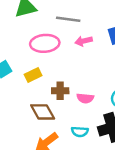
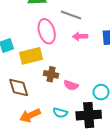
pink ellipse: (45, 43) -> (47, 31), turned 65
yellow rectangle: (33, 75) -> (31, 56), size x1.5
brown diamond: (43, 112) -> (19, 87), moved

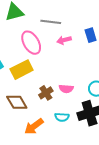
brown cross: (51, 74) -> (46, 93), moved, turned -32

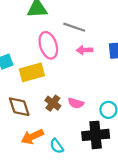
brown cross: (46, 93) -> (53, 103), turned -32
cyan semicircle: (62, 117) -> (57, 146), moved, turned 40

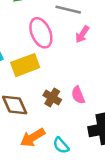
pink arrow: (85, 50) -> (82, 34), turned -49
pink semicircle: (76, 103) -> (78, 95), turned 56

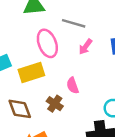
pink semicircle: (78, 95) -> (73, 85), moved

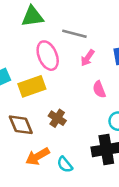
pink semicircle: (73, 85) -> (99, 89), moved

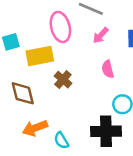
brown cross: (57, 118) -> (63, 80), moved

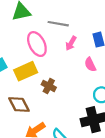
pink semicircle: (108, 69) -> (90, 65), moved

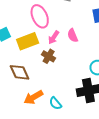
pink arrow: (71, 43) -> (54, 37), moved
pink semicircle: (90, 65) -> (73, 35), moved

